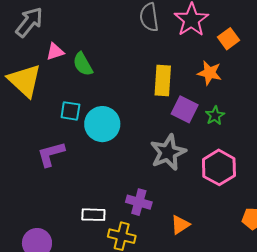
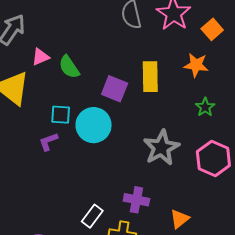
purple square: (185, 109) -> (115, 89), moved
purple L-shape: (51, 154) -> (48, 142), moved, size x0.7
white rectangle: (93, 215) -> (92, 216), turned -50

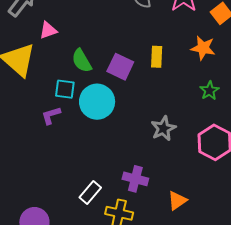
green semicircle: (69, 67) -> (82, 61), moved
yellow rectangle: (150, 77) -> (157, 57), size x0.7
gray star: (161, 148) -> (163, 128), size x0.7

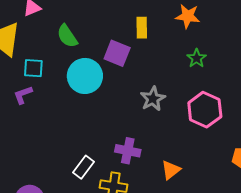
purple square: (120, 67) -> (117, 53), moved
cyan square: (65, 89) -> (33, 68), moved
purple L-shape: (51, 115) -> (23, 95), moved

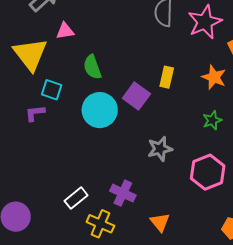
orange triangle: (171, 170) -> (160, 222), turned -45

